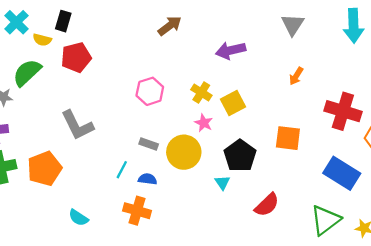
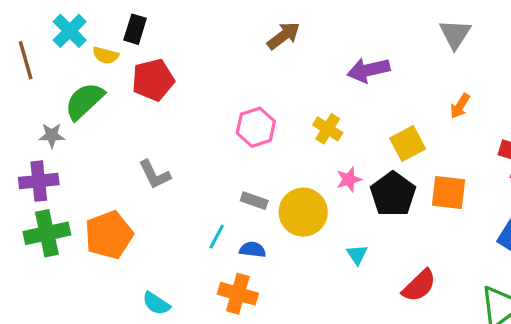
yellow square: (233, 103) -> (408, 144), moved
pink star: (204, 123) -> (349, 179), moved, turned 30
gray L-shape: (77, 125) -> (155, 175), size x0.7
black pentagon: (240, 156) -> (393, 194), moved

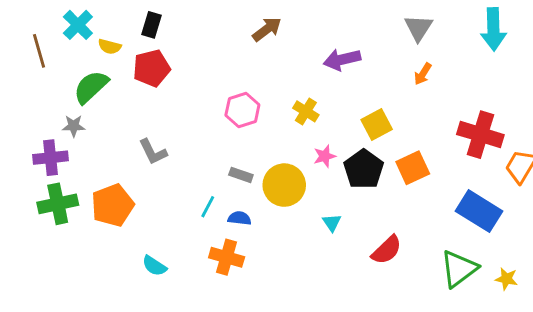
black rectangle: (135, 29) -> (151, 25), moved
orange arrow: (460, 106) -> (423, 74), moved
gray star: (52, 135) -> (74, 126), moved
orange square: (449, 192) -> (413, 168), turned -32

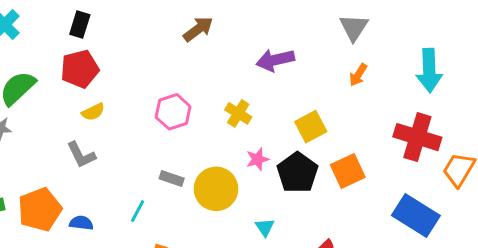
cyan arrow: (493, 29) -> (429, 70), moved
yellow semicircle: (110, 47) -> (93, 112), moved, turned -40
blue semicircle: (240, 218) -> (81, 223), moved

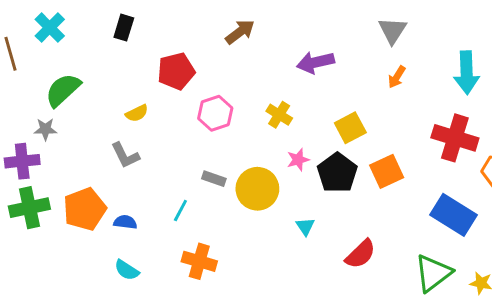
red pentagon: (80, 69) -> (176, 71), moved

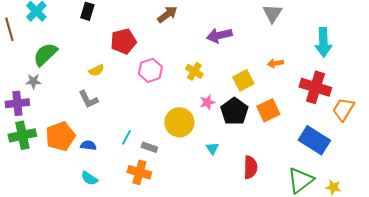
orange arrow: (397, 77) -> (275, 63), moved, turned 49
gray rectangle: (214, 179) -> (149, 147), moved
red semicircle: (361, 254) -> (250, 167), turned -45

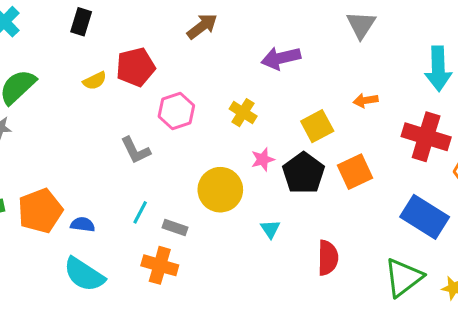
yellow semicircle: (96, 70) -> (95, 81), moved
gray L-shape: (88, 99) -> (136, 150), moved
cyan semicircle: (89, 178) -> (84, 274), size x1.6

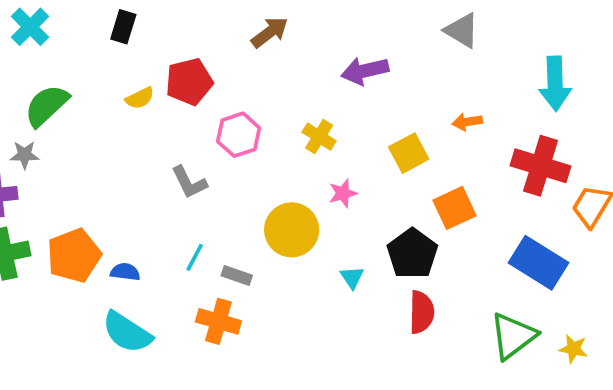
gray triangle: (361, 25) -> (462, 30), turned -32
black pentagon: (304, 173) -> (412, 254), moved

